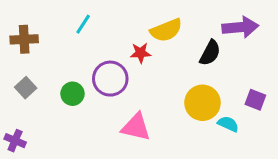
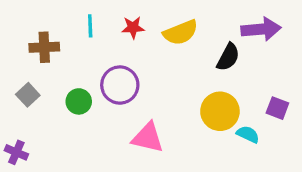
cyan line: (83, 24) -> (90, 26), turned -35
brown cross: (24, 39) -> (44, 47), moved
red star: (141, 53) -> (133, 28), moved

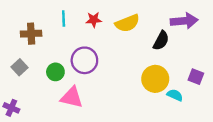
pink triangle: (148, 138) -> (72, 97), moved

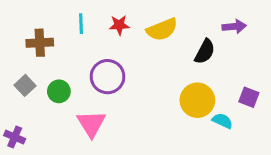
purple arrow: (184, 21) -> (234, 27), size x0.7
green circle: (55, 72) -> (59, 91), moved
pink triangle: (72, 97) -> (91, 124), turned 45

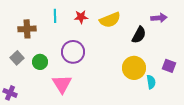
cyan semicircle: (222, 121) -> (151, 82), turned 56

